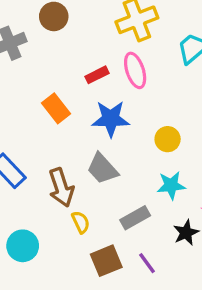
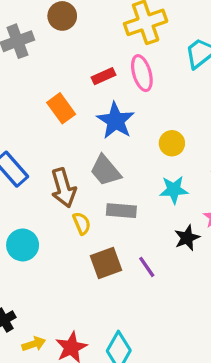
blue star: (111, 119) -> (116, 121), turned 30
gray rectangle: (135, 218) -> (121, 211), moved, turned 32

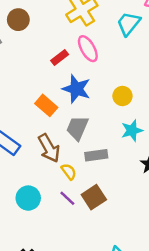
orange rectangle: (61, 108) -> (46, 105), moved
gray trapezoid: (105, 170) -> (77, 128), turned 76
purple line: (147, 267) -> (67, 198), moved

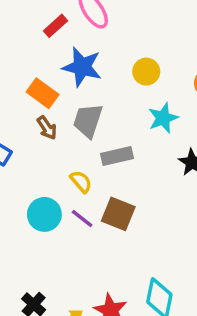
brown arrow: (49, 148) -> (47, 128), moved, size x0.6
brown square: (94, 197) -> (118, 214), turned -30
cyan circle: (28, 198) -> (44, 214), moved

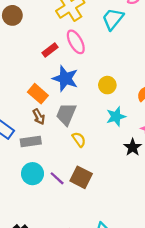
gray rectangle: (117, 156) -> (31, 142), moved
yellow semicircle: (81, 182) -> (79, 139), moved

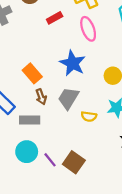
red rectangle: (50, 50) -> (55, 18), moved
orange rectangle: (38, 94) -> (32, 73), moved
yellow semicircle: (79, 139) -> (89, 116), moved, turned 126

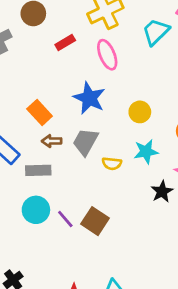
brown arrow: (41, 97) -> (52, 141), turned 112

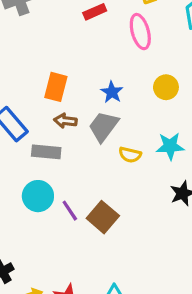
blue star: (89, 98) -> (112, 92), moved, size x0.6
orange rectangle: (40, 112) -> (56, 87), turned 50
yellow circle: (140, 112) -> (166, 87), moved

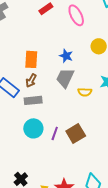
brown arrow: (65, 121) -> (31, 81), moved, turned -56
purple line: (70, 211) -> (55, 133), turned 64
brown square: (103, 217) -> (76, 133), turned 30

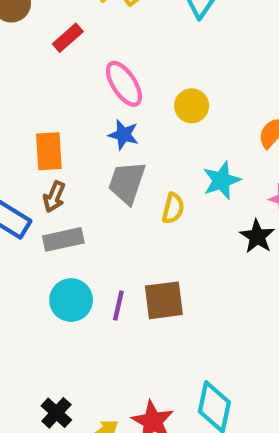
pink ellipse: (76, 15) -> (124, 84), moved
yellow semicircle: (85, 92) -> (173, 208), turned -72
brown square: (76, 133) -> (164, 300), turned 30

